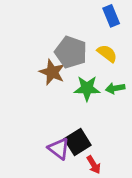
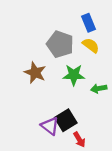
blue rectangle: (111, 16) -> (88, 23), moved
brown star: (52, 72) -> (35, 73), moved
green arrow: (115, 88) -> (99, 89), moved

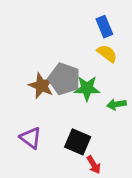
gray pentagon: (60, 44) -> (64, 79), moved
black square: (66, 120) -> (78, 142), turned -35
purple triangle: (50, 126) -> (31, 138), moved

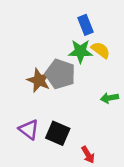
blue rectangle: (104, 27) -> (85, 25), moved
green star: (87, 88) -> (80, 51), moved
black square: (78, 142) -> (58, 133), moved

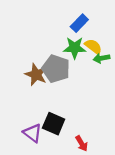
blue rectangle: (85, 25) -> (79, 23), turned 66
green arrow: (109, 98) -> (101, 58), moved
purple triangle: (29, 129) -> (33, 133), moved

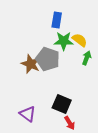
blue rectangle: (79, 23) -> (57, 20), moved, turned -35
green arrow: (101, 58) -> (87, 58), moved, turned 120
black square: (54, 124) -> (62, 104), moved

